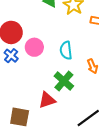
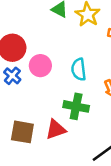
green cross: (64, 81) -> (76, 106), turned -30
brown square: (20, 117) -> (22, 132), moved

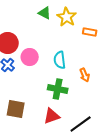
red triangle: (56, 129) -> (52, 116), moved

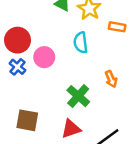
cyan semicircle: (60, 60) -> (81, 43), moved
green cross: (58, 89) -> (78, 96), turned 30

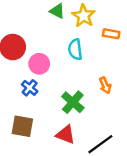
blue cross: (18, 67) -> (30, 88), moved
red triangle: (71, 129) -> (66, 135), turned 40

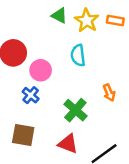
orange rectangle: (111, 34) -> (115, 21), moved

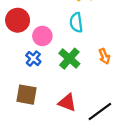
green cross: (75, 110) -> (69, 59), moved

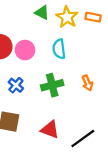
pink circle: (42, 36) -> (25, 50), moved
green cross: (69, 59) -> (52, 85), turned 35

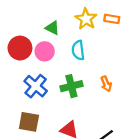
green triangle: (42, 13) -> (52, 28), moved
blue cross: (16, 85) -> (36, 86), size x1.5

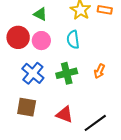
green triangle: (52, 28) -> (40, 14), moved
orange arrow: (106, 84) -> (99, 71), turned 48

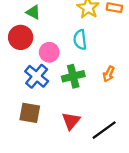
green triangle: (40, 14) -> (33, 12), moved
pink circle: (41, 41) -> (49, 52), moved
red triangle: (65, 114) -> (71, 121), turned 48

